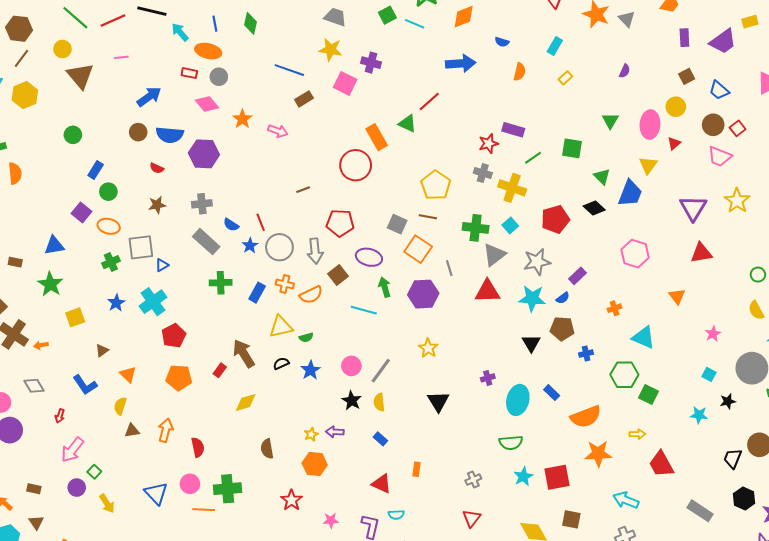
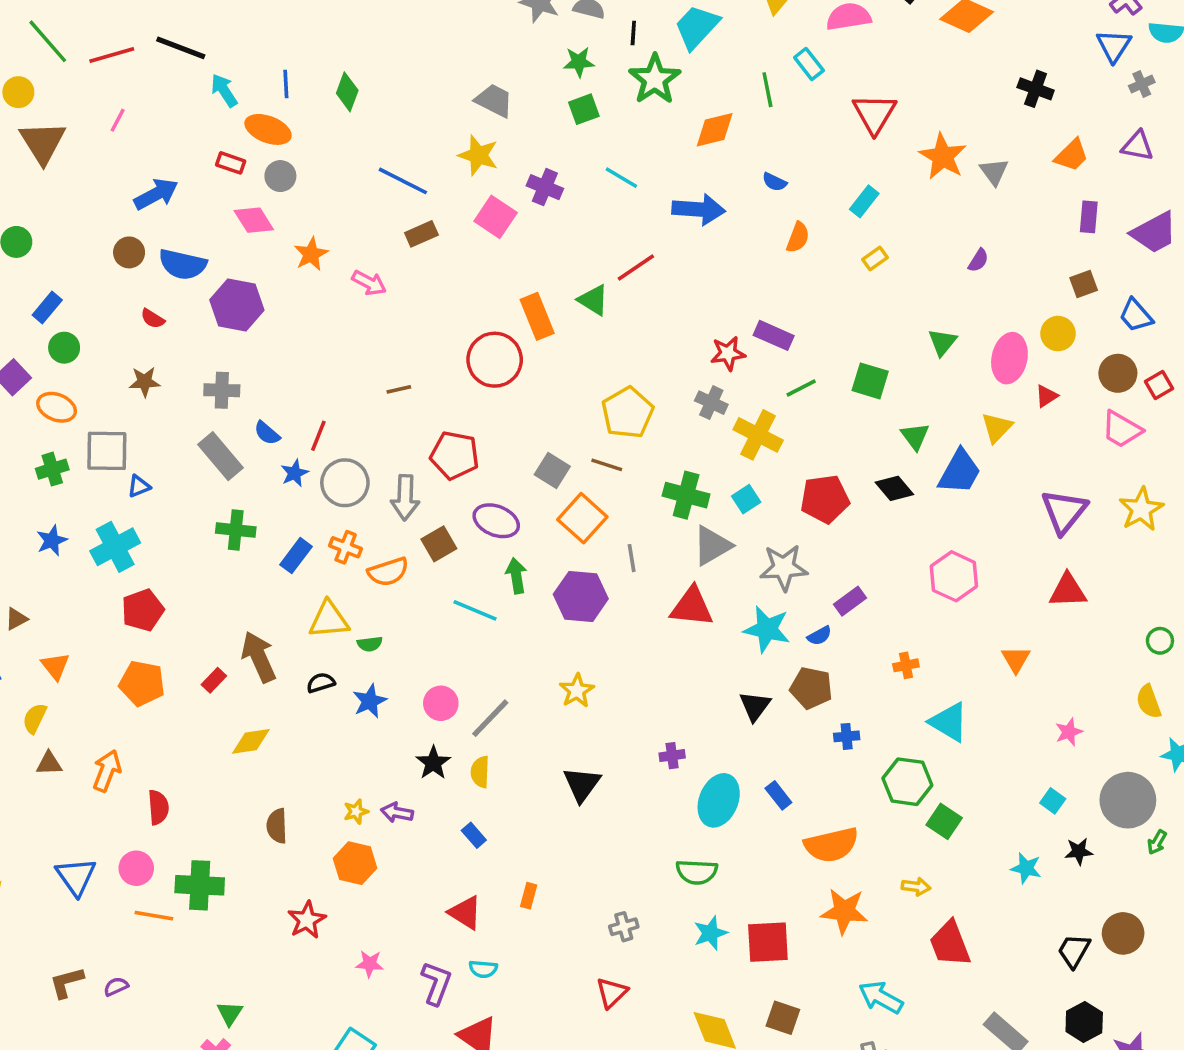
cyan line: (415, 24) -> (621, 178), moved
pink line: (121, 57) -> (118, 120), turned -64
red line: (261, 222) -> (318, 436), turned 36

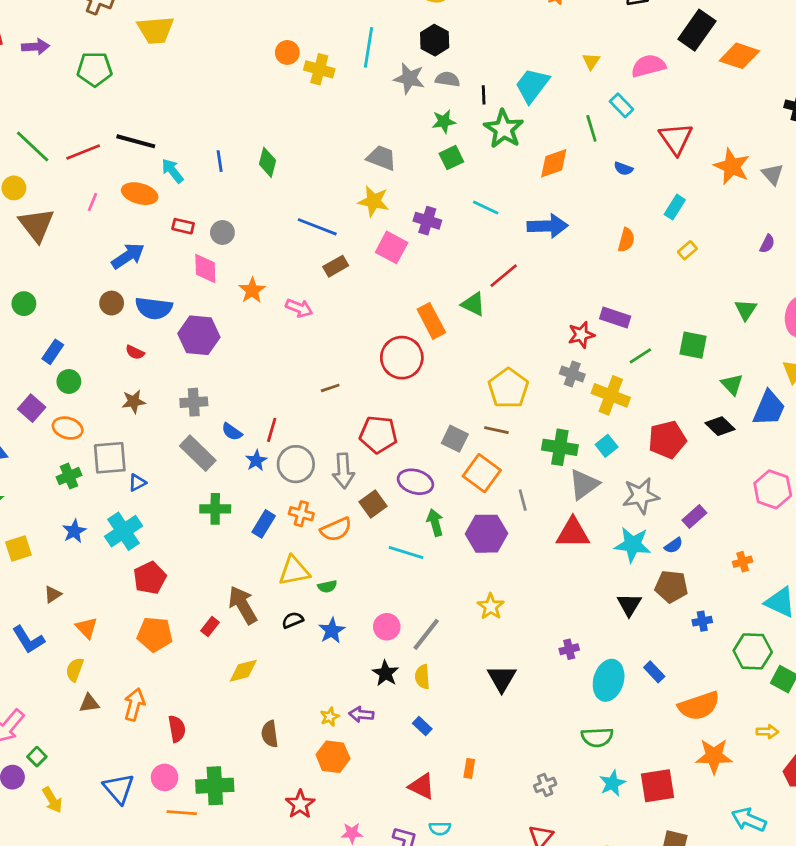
orange ellipse: (268, 129) -> (140, 194), moved
blue semicircle: (774, 182) -> (623, 169), moved
pink diamond: (254, 220) -> (205, 269), turned 36

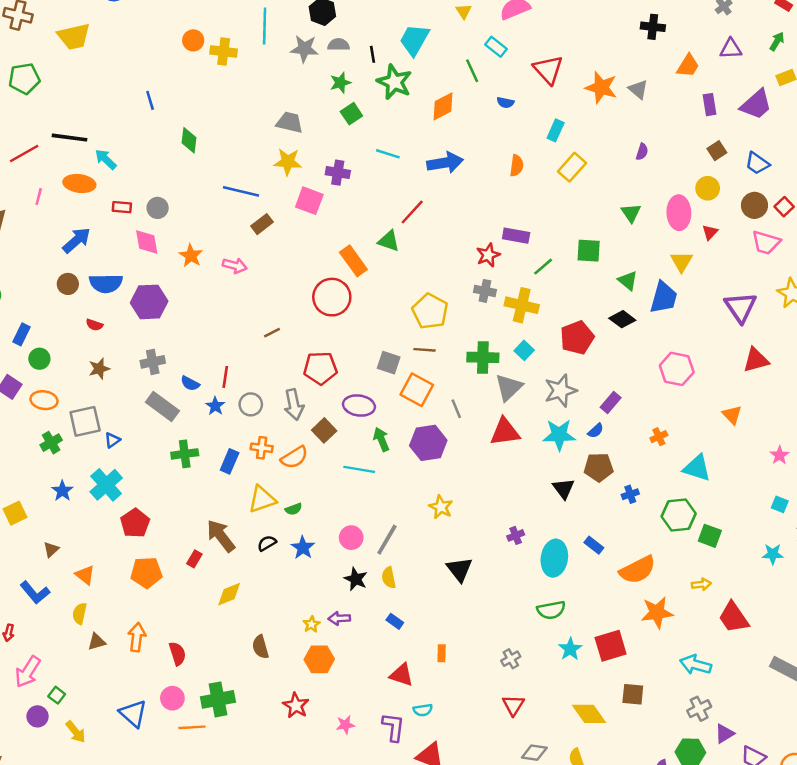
blue line: (220, 161) -> (150, 100), moved
yellow rectangle: (687, 250) -> (572, 167), size x1.6
gray circle: (296, 464) -> (251, 404), size x0.7

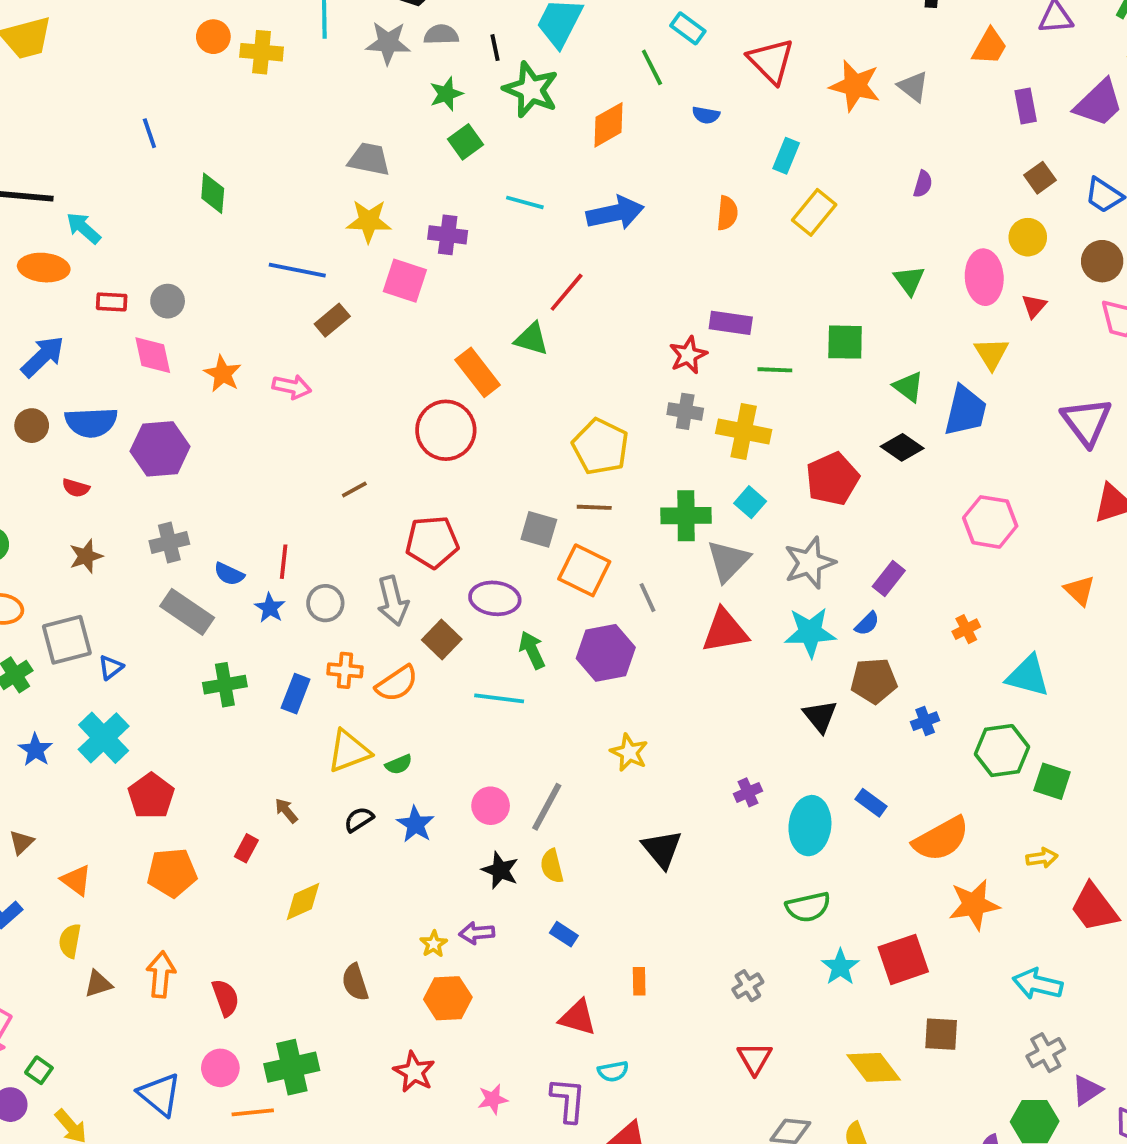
green line: (543, 267) -> (775, 370), turned 45
brown arrow: (221, 536) -> (286, 811), size x0.5

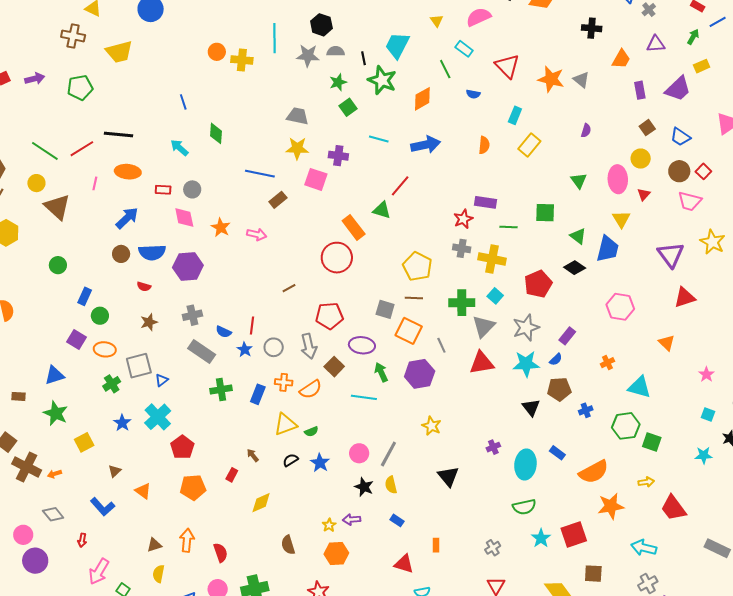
cyan arrow: (83, 228) -> (179, 148), moved
yellow semicircle: (70, 941) -> (158, 574), moved

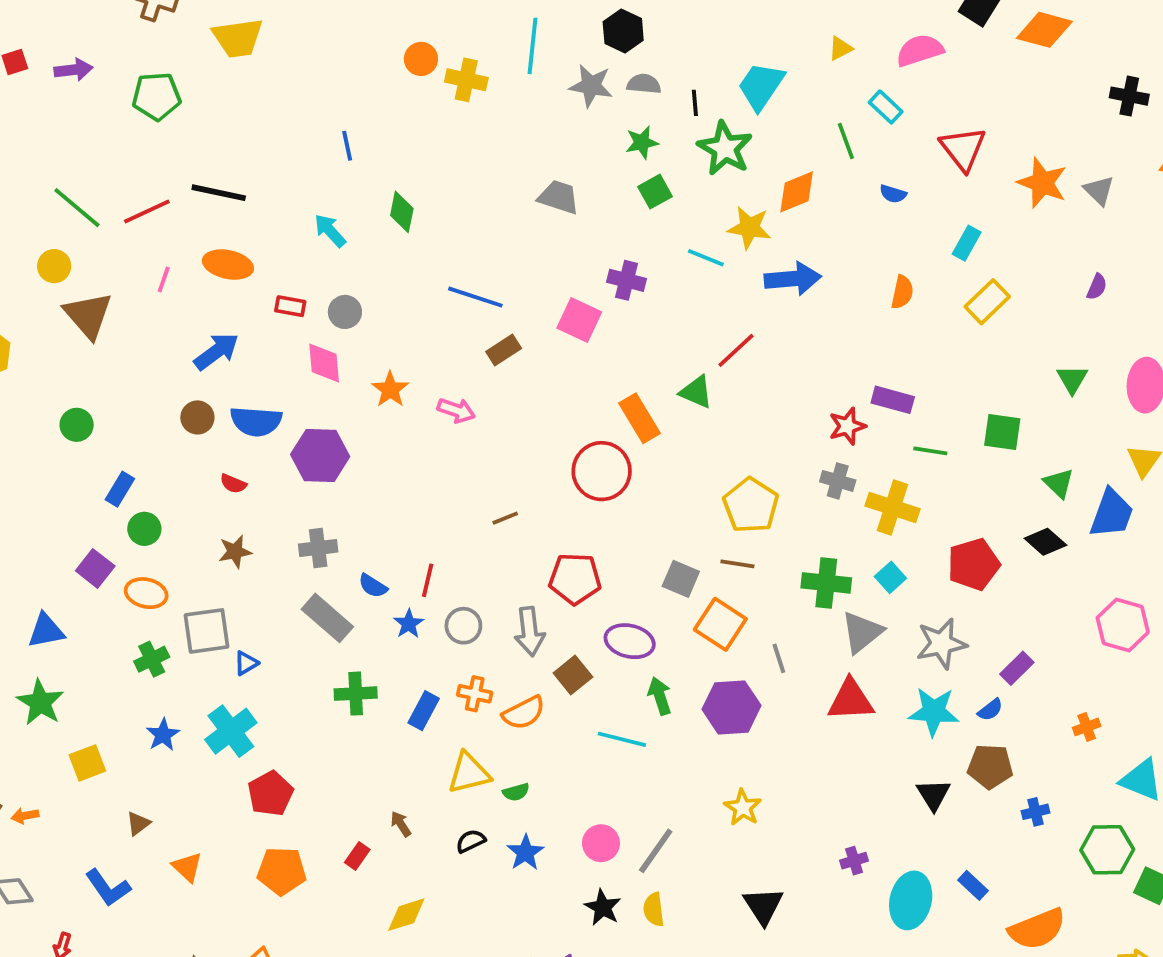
yellow triangle: (437, 21) -> (840, 48), turned 32
yellow star: (297, 148) -> (749, 228), moved

